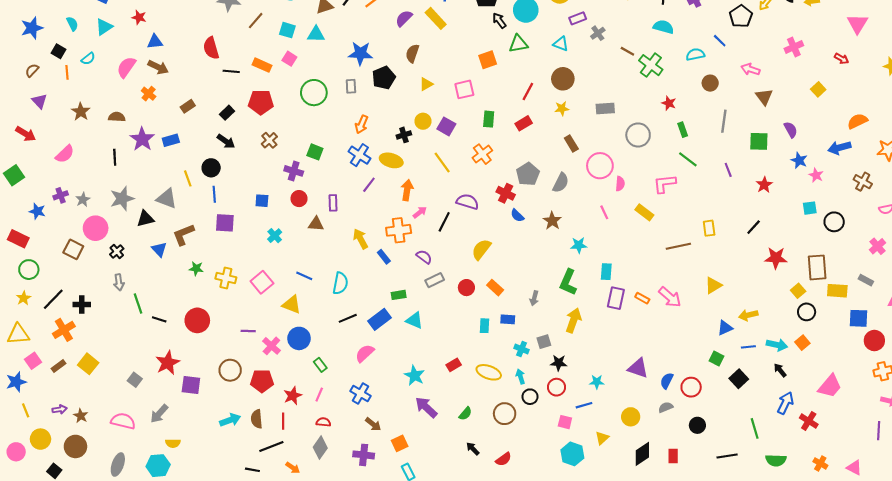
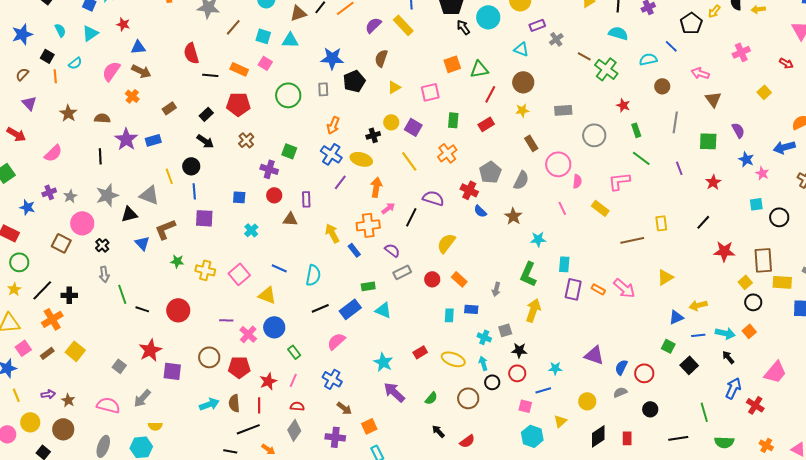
green triangle: (518, 44) -> (479, 69), moved

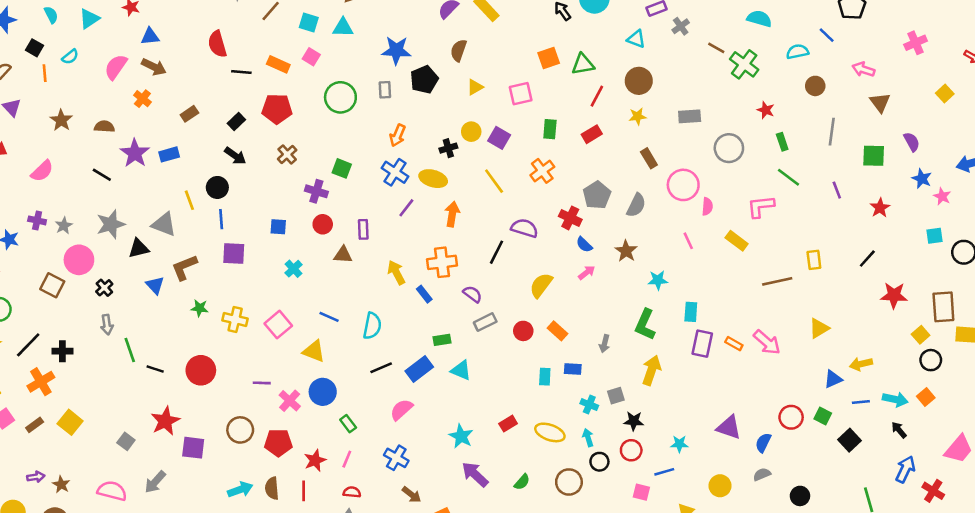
black line: (100, 156) -> (102, 175), turned -56
purple cross: (49, 192) -> (37, 220), turned 32
pink arrow: (388, 208) -> (587, 273), moved
red circle: (644, 373) -> (791, 417), moved

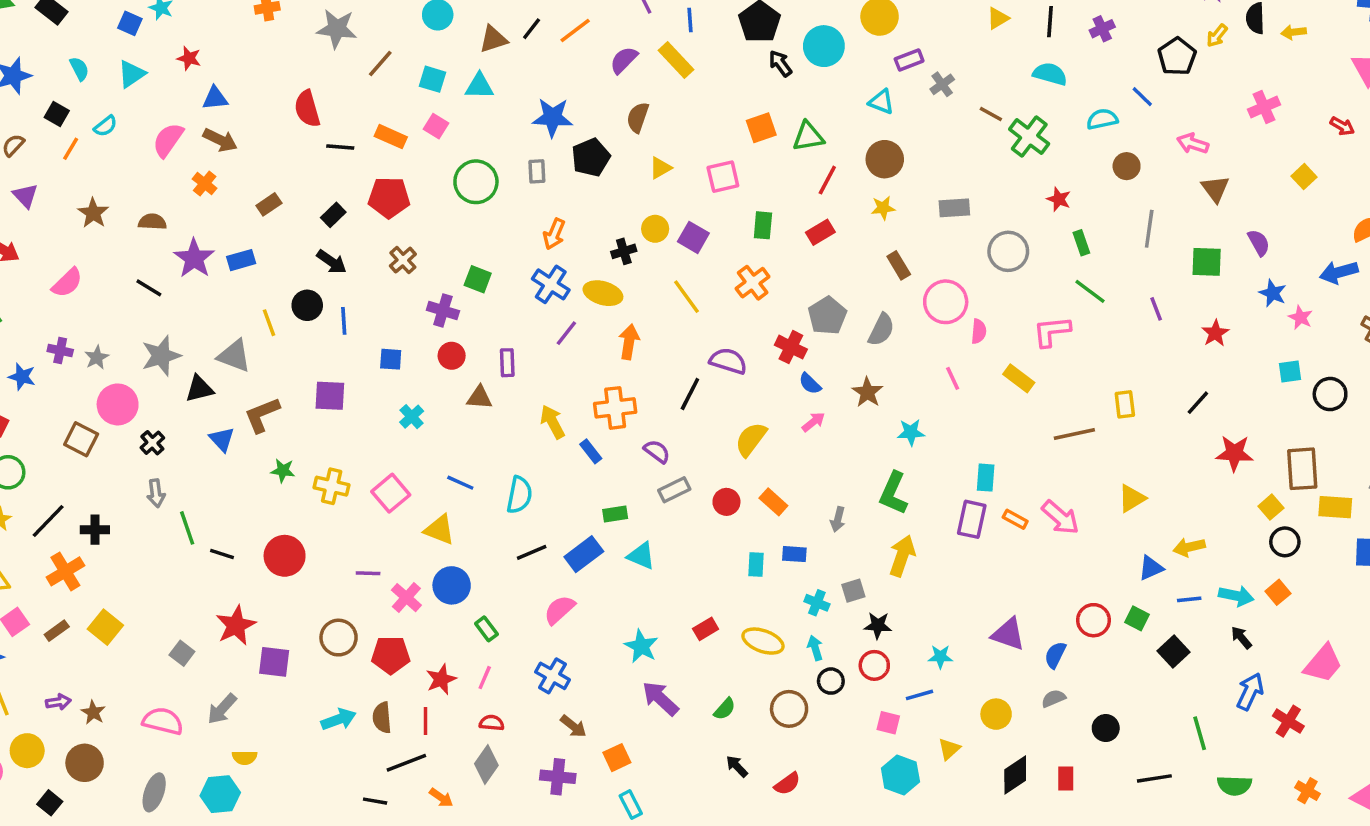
orange line: (45, 73) -> (71, 149), turned 36
blue line: (221, 219) -> (344, 321), moved
cyan rectangle: (691, 312) -> (986, 478), moved

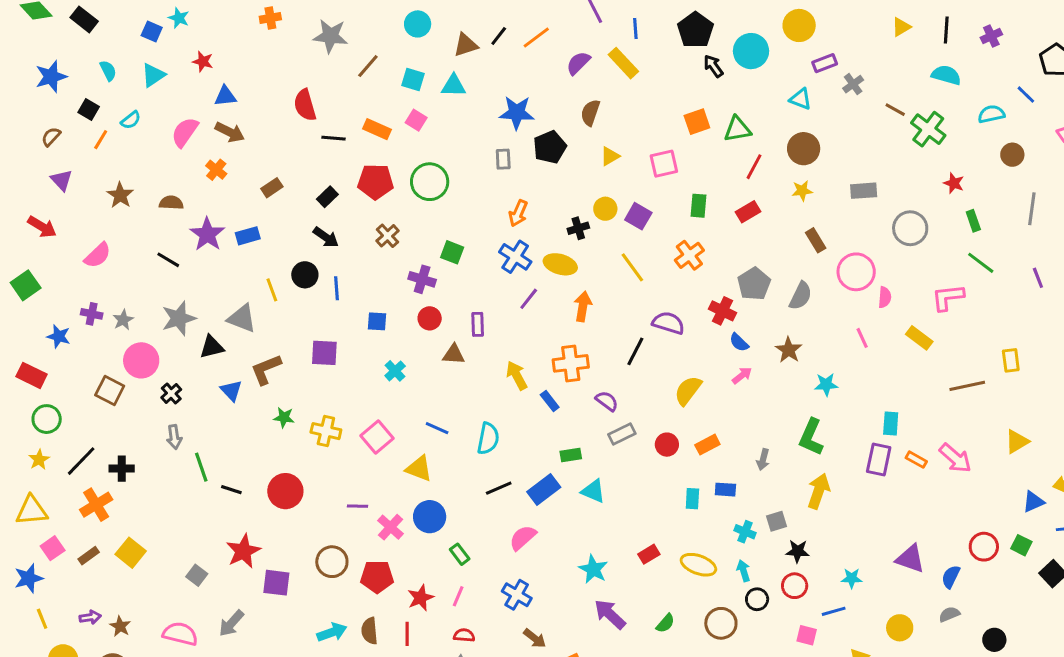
green circle: (476, 182) -> (430, 182), moved
orange rectangle: (773, 502) -> (707, 445), turned -70

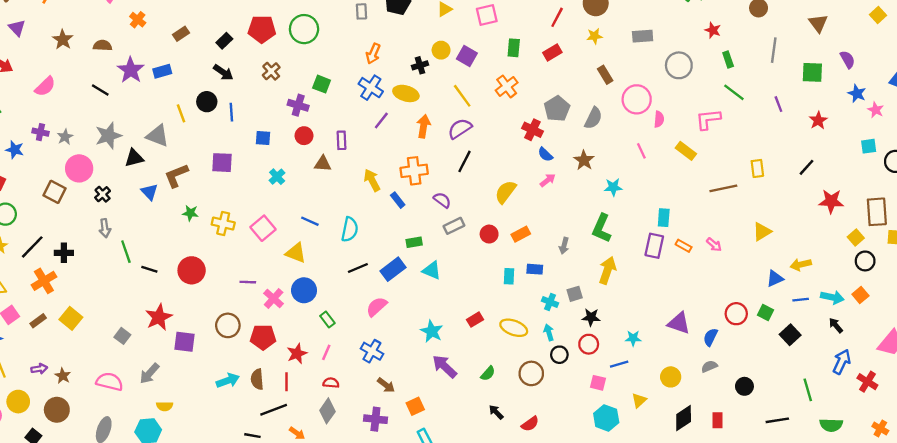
purple semicircle: (668, 323) -> (460, 129), moved, turned -50
pink arrow: (955, 458) -> (714, 245), size x0.6

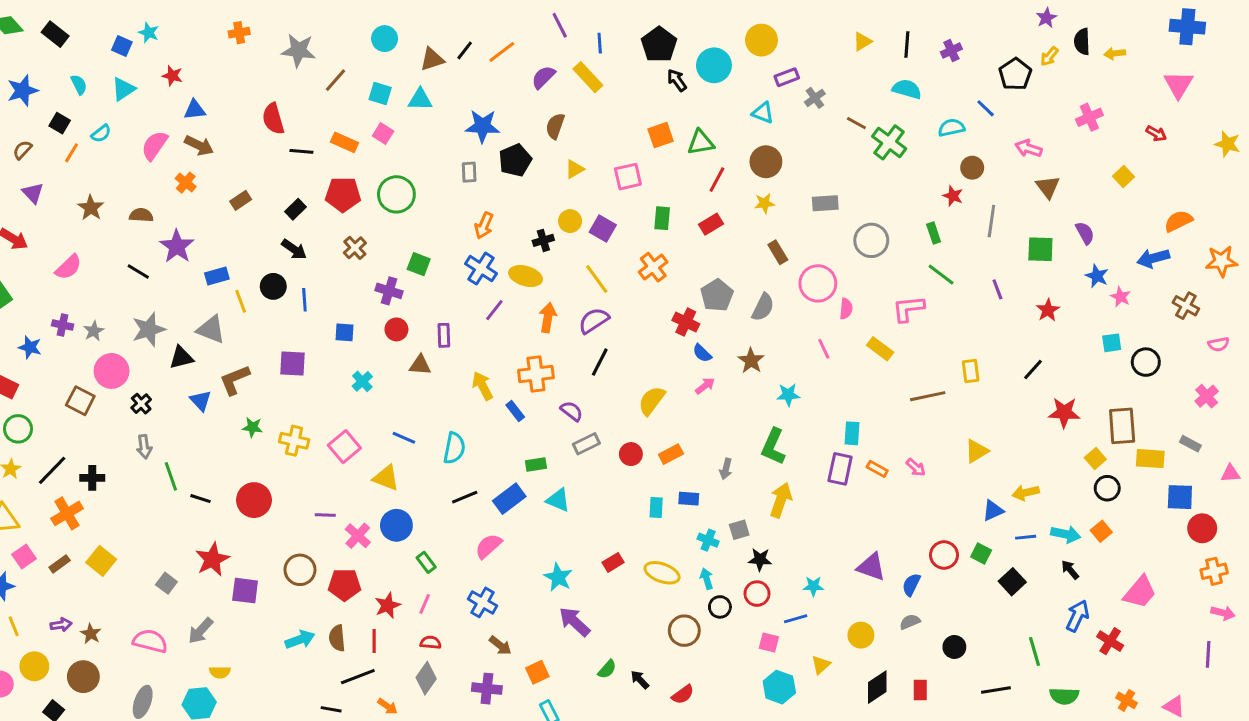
red star: (713, 30) -> (953, 196), moved
blue rectangle: (162, 71) -> (217, 276), moved
green semicircle: (488, 373) -> (607, 669), moved

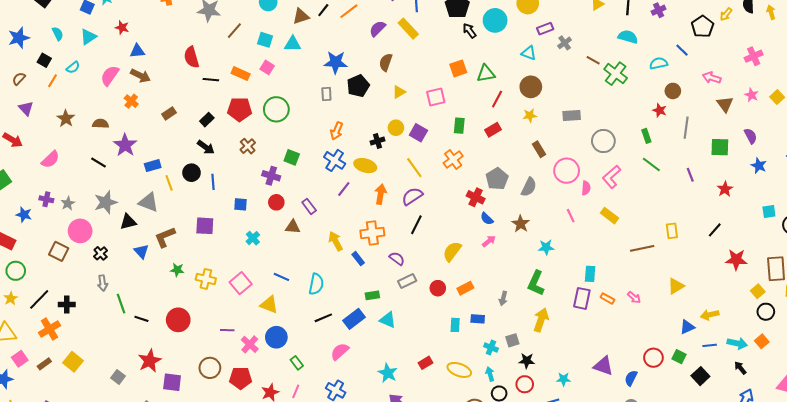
yellow arrow: (1115, 53) -> (771, 12), turned 80
pink star: (1121, 297) -> (752, 95), moved
pink L-shape: (908, 309) -> (612, 177), moved, turned -35
purple rectangle: (444, 335) -> (309, 206), turned -35

